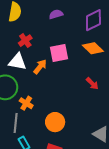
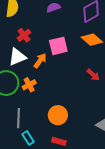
white triangle: (17, 62) -> (17, 57), turned -30
orange cross: (26, 103) -> (29, 85), moved, turned 32

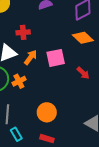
red cross: (24, 35) -> (23, 32), moved, turned 32
pink square: (58, 46) -> (56, 58), moved

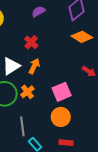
red cross: (23, 32) -> (31, 42), moved, turned -32
pink square: (56, 58) -> (62, 92), moved

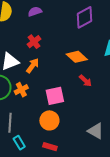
purple semicircle: (38, 12) -> (35, 12), moved
orange diamond: (82, 37) -> (77, 57), moved

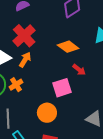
red cross: (34, 42) -> (24, 36), size x1.6
pink square: (55, 96) -> (62, 88), moved

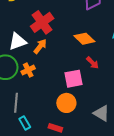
orange circle: (47, 113) -> (66, 103), moved

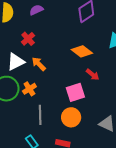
red cross: (42, 22) -> (28, 39), moved, size x0.6
orange arrow: (40, 46) -> (39, 64), turned -77
gray line: (16, 103) -> (40, 115), moved

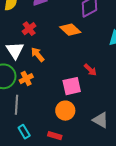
orange diamond: (82, 51) -> (70, 30), moved
white triangle: (16, 62) -> (15, 50), turned -42
gray line: (40, 115) -> (17, 105), moved

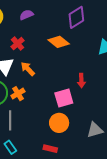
red arrow: (90, 70) -> (81, 81), turned 48
gray triangle: (101, 120) -> (95, 130), turned -42
cyan rectangle: (24, 132) -> (10, 147), moved

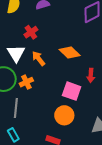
orange diamond: (59, 42) -> (70, 52), moved
pink square: (64, 98) -> (72, 91), turned 30

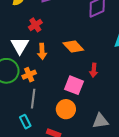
orange arrow: (39, 58) -> (42, 51), turned -147
gray line: (16, 108) -> (33, 99), moved
cyan rectangle: (13, 135) -> (25, 122), moved

